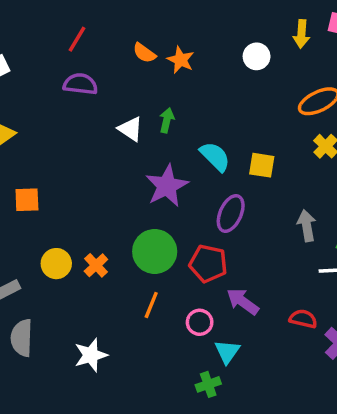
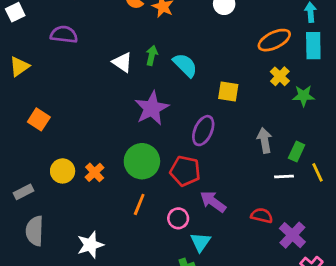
purple semicircle: (80, 84) -> (64, 34), moved
cyan semicircle: (215, 157) -> (185, 65), moved
orange square: (27, 200) -> (39, 119), turned 35

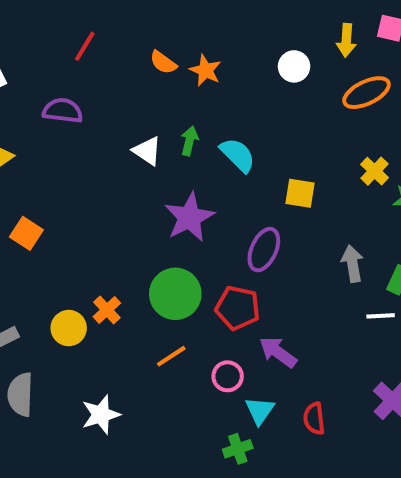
orange ellipse: (274, 40) -> (366, 93), moved
yellow circle: (63, 171) -> (69, 328), moved
orange line: (139, 204) -> (171, 356), turned 35
red semicircle: (262, 216) -> (314, 419), moved, turned -110

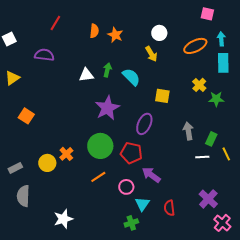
yellow arrow: (346, 40) -> (151, 54), moved, turned -35
orange semicircle: (163, 62) -> (94, 31), turned -120
white triangle: (147, 151) -> (86, 75), turned -42
white star: (101, 415) -> (63, 219), moved

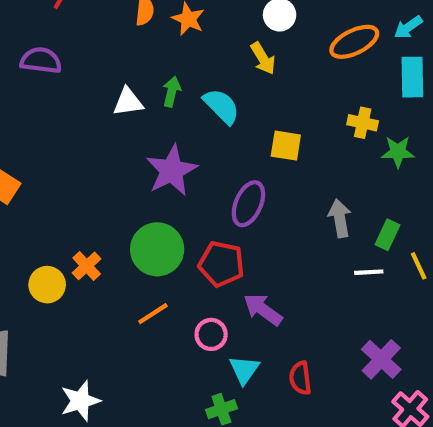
cyan arrow: (221, 39) -> (408, 27), turned -120
yellow cross: (199, 85) -> (363, 123), turned -32

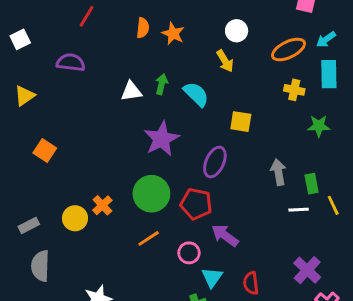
yellow cross: (363, 123) -> (294, 90), moved
green rectangle: (387, 235) -> (312, 184), turned -36

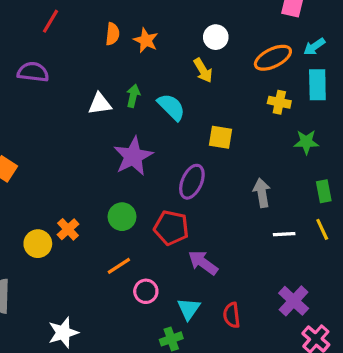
green rectangle: (312, 184) -> (324, 191), moved
green circle: (151, 194) -> (122, 217), size x0.7
pink circle: (189, 253) -> (146, 291), moved

